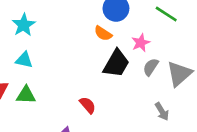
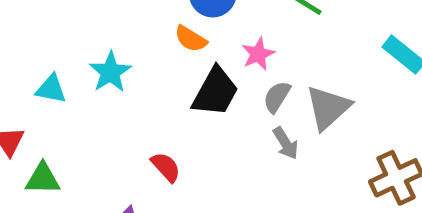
cyan star: (24, 25) -> (110, 72), moved
green triangle: (26, 95) -> (43, 179), moved
gray arrow: (162, 112) -> (286, 143), moved

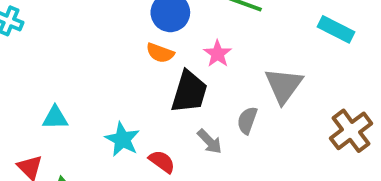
cyan star: (110, 72) -> (122, 139), moved
gray semicircle: (277, 97) -> (247, 120), moved
gray arrow: (286, 143) -> (210, 141), moved

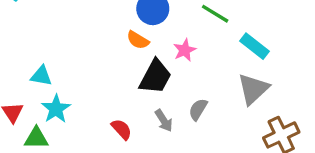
cyan rectangle: (336, 29) -> (255, 46), moved
gray triangle: (284, 85) -> (253, 89), moved
cyan star: (122, 139) -> (56, 109), moved

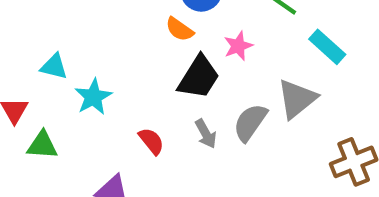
gray triangle: (253, 89) -> (297, 99), moved
cyan star: (56, 109) -> (93, 97), moved
gray semicircle: (198, 109) -> (250, 122), size x1.4

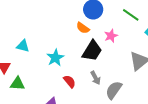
cyan star: (93, 97) -> (55, 58), moved
gray semicircle: (250, 122) -> (114, 90), moved

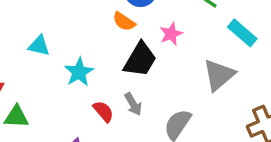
cyan triangle: (23, 46) -> (39, 46), moved
gray arrow: (96, 78) -> (133, 104), moved

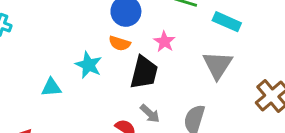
cyan star: (79, 72) -> (89, 65), moved

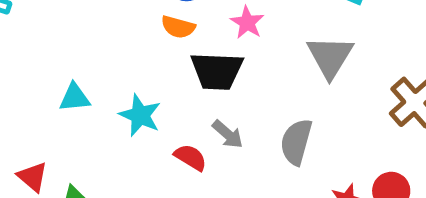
cyan star: (89, 65) -> (140, 115), moved
black trapezoid: (144, 72) -> (217, 71), turned 80

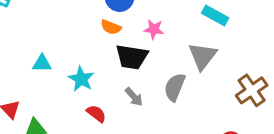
pink star: (247, 23) -> (154, 29), turned -30
gray semicircle: (296, 142) -> (175, 87), moved
red semicircle: (191, 157) -> (96, 114), moved

